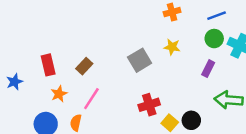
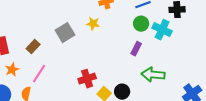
yellow star: (172, 47) -> (93, 24), moved
gray square: (140, 60) -> (65, 33), moved

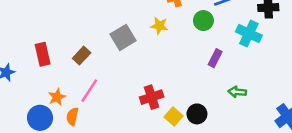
green circle: (141, 24) -> (203, 21), moved
orange star: (12, 70) -> (57, 97), moved
green arrow: (153, 75) -> (237, 92), size x0.6

